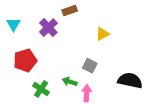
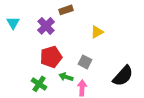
red pentagon: (25, 60) -> (51, 57), moved
black semicircle: (130, 81) -> (123, 76), turned 120

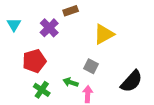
yellow triangle: (97, 32) -> (104, 34), size x1.5
red pentagon: (51, 57) -> (34, 61), moved

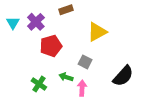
purple cross: (49, 28) -> (36, 22), moved
red pentagon: (34, 61) -> (51, 46), moved

